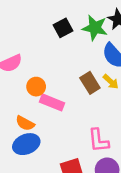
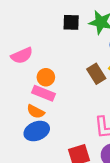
black square: (63, 28) -> (71, 22), turned 30
pink rectangle: (52, 102) -> (44, 93), moved

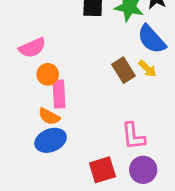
orange circle: (46, 77) -> (48, 74), moved
pink rectangle: (44, 93) -> (59, 94), turned 65

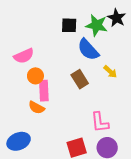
blue semicircle: (152, 39) -> (88, 50), moved
brown rectangle: (124, 70) -> (80, 79), moved
blue ellipse: (51, 140) -> (19, 141), moved

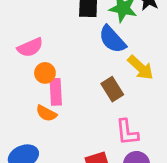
yellow arrow: (110, 72) -> (141, 68), size x1.5
brown rectangle: (80, 79) -> (112, 89), moved

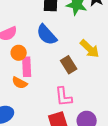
blue semicircle: (112, 39) -> (47, 35), moved
pink L-shape: (127, 132) -> (64, 97), moved

